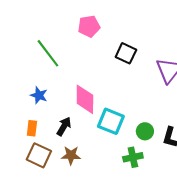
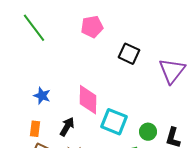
green line: (48, 53) -> (34, 28), moved

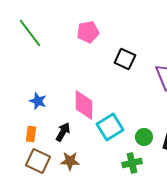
cyan square: (114, 122) -> (110, 127), turned 36

